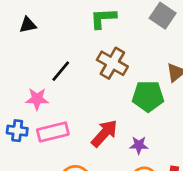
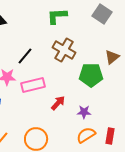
pink rectangle: (53, 132) -> (33, 85), moved
red arrow: (104, 133) -> (58, 103), size x0.7

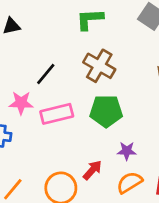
green pentagon: (91, 75) -> (106, 111), moved
red arrow: (58, 103) -> (92, 170), moved

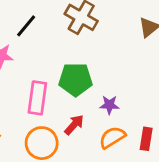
green pentagon: (106, 111) -> (76, 80), moved
pink rectangle: (57, 114) -> (37, 98), moved, turned -68

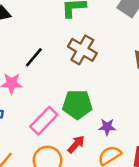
pink rectangle: (37, 98) -> (44, 121), turned 36

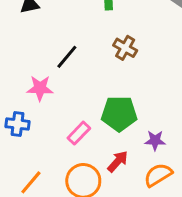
brown cross: (82, 50) -> (125, 48), size x0.7
pink rectangle: (44, 121) -> (79, 133), size x0.7

